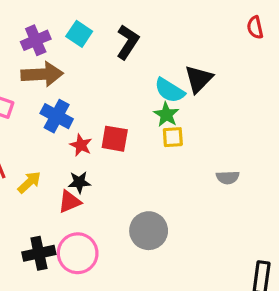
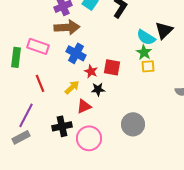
yellow arrow: (29, 182) -> (72, 87), moved
black star: (79, 182) -> (98, 89), moved
black cross: (39, 253) -> (62, 126), moved

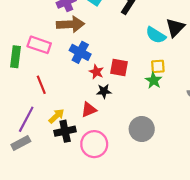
green star: (144, 52) -> (154, 80), moved
yellow arrow: (72, 87) -> (56, 116), moved

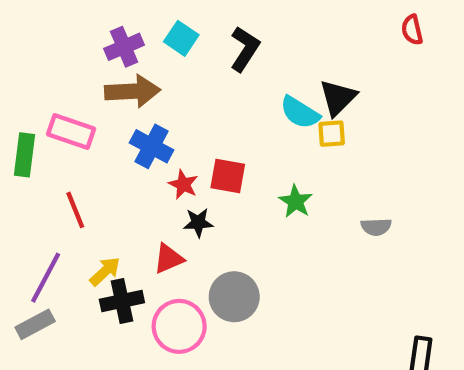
yellow square: (158, 66) -> (332, 134), moved
gray circle: (142, 129) -> (234, 297), moved

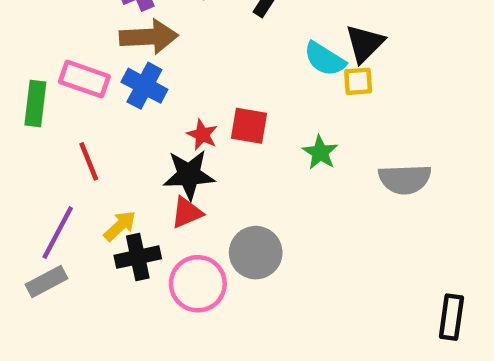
blue cross: (152, 146) -> (144, 86), moved
black star: (198, 223) -> (189, 175), moved, size x1.6
gray semicircle: (376, 227) -> (405, 179), size x1.6

